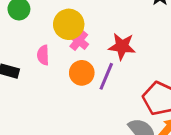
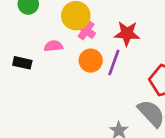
pink semicircle: (43, 55) -> (53, 46), turned 90

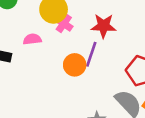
orange circle: (91, 61) -> (75, 65), moved

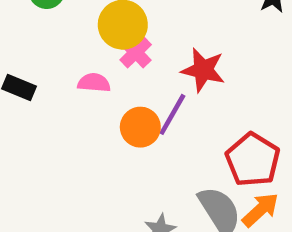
pink semicircle: (32, 39) -> (94, 83), moved

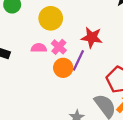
pink cross: (136, 52) -> (59, 47), moved

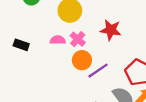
purple line: (78, 60) -> (98, 71), moved, turned 30

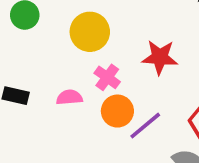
pink semicircle: (58, 40) -> (69, 97), moved

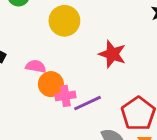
pink cross: (107, 77) -> (65, 96), moved, turned 30
orange circle: (117, 111) -> (51, 84), moved

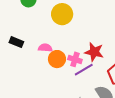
red star: (112, 54) -> (94, 52), moved
pink cross: (65, 96) -> (75, 59), moved, turned 32

